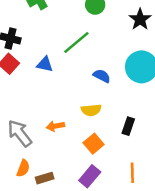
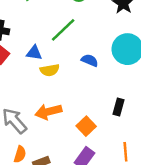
yellow semicircle: (91, 110) -> (50, 70), moved
orange arrow: (55, 126) -> (48, 112), size x1.5

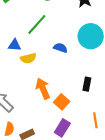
orange arrow: (48, 112) -> (43, 89), moved, turned 85

